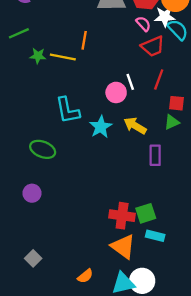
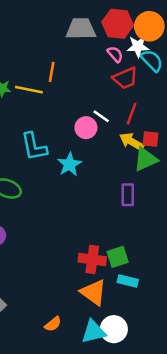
white line: (130, 82) -> (101, 116), turned -35
green triangle: (172, 122) -> (146, 159), size x1.5
yellow arrow: (135, 126) -> (132, 142), moved

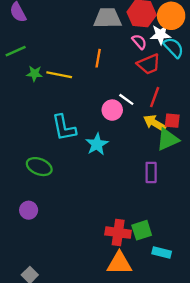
orange line: (52, 72) -> (98, 58), moved
cyan rectangle: (128, 281) -> (162, 253), moved
orange triangle: (94, 292) -> (119, 263), turned -36

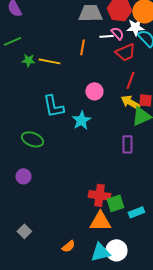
white line: (126, 99) -> (106, 36), moved, turned -40
green square: (142, 230) -> (115, 203), moved
cyan rectangle: (162, 253) -> (136, 212), turned -35

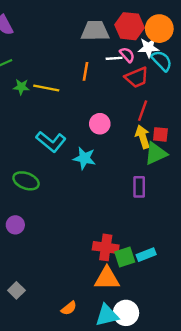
yellow arrow: (130, 102) -> (143, 137), turned 42
cyan L-shape: (53, 106) -> (51, 142), turned -40
cyan star: (81, 120) -> (84, 158), turned -30
cyan rectangle: (136, 212) -> (146, 255), moved

